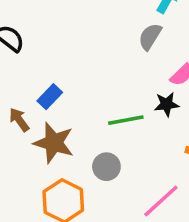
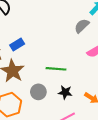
black star: (167, 104) -> (65, 92), moved

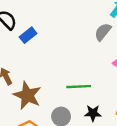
blue rectangle: (17, 44) -> (28, 35), moved

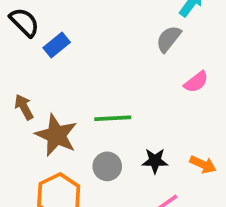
green line: (79, 87) -> (113, 118), moved

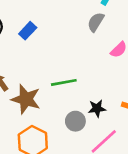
blue rectangle: (57, 45) -> (28, 31), moved
gray circle: (107, 166) -> (75, 121), moved

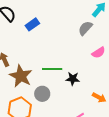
black star: (97, 108) -> (73, 79), moved
gray circle: (75, 121) -> (42, 94), moved

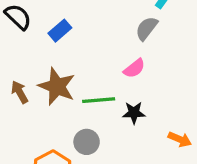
pink semicircle: (99, 53) -> (134, 68), moved
brown star: (21, 76) -> (57, 86), moved

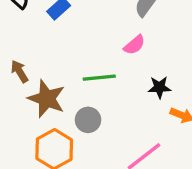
brown star: (57, 86) -> (47, 99), moved
black star: (134, 113) -> (159, 87), moved

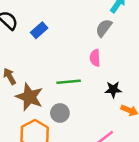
pink semicircle: (134, 45) -> (95, 58), turned 126

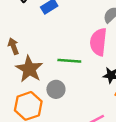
pink semicircle: (95, 58) -> (98, 42), size x1.6

